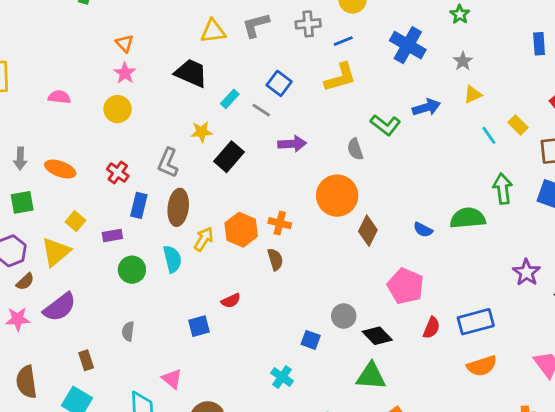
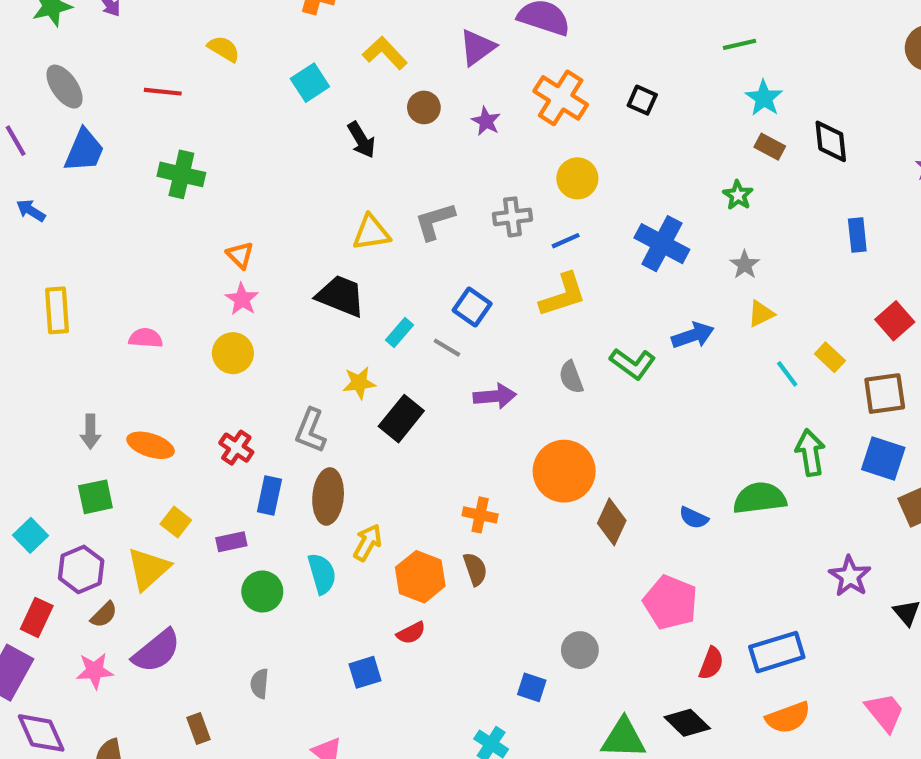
gray semicircle: (355, 149) -> (571, 377), moved
orange hexagon: (241, 230) -> (420, 577), moved
black diamond: (377, 336) -> (687, 723), moved

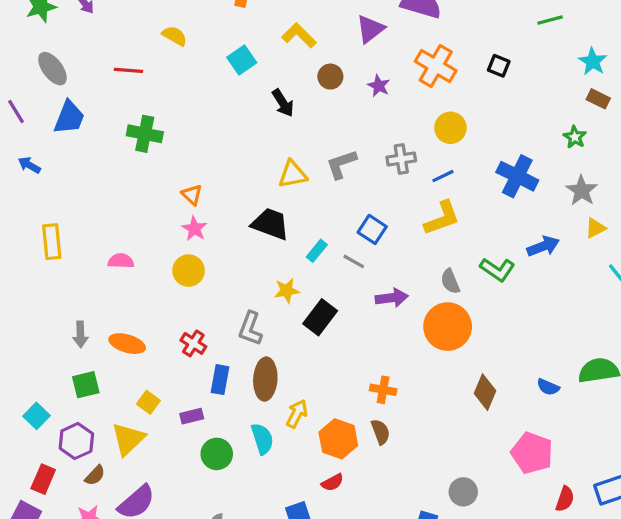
green line: (739, 44) -> (550, 20), moved
gray star: (745, 265) -> (582, 191), size x1.4
orange circle: (564, 471) -> (448, 327), moved

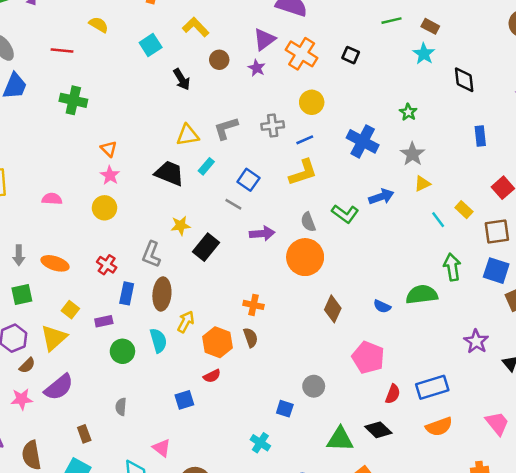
purple triangle: (370, 29) -> (264, 39), moved
brown rectangle: (598, 99) -> (430, 26), moved
cyan rectangle: (317, 251) -> (206, 166), moved

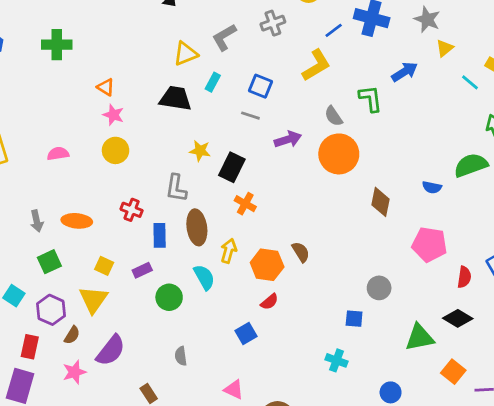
blue line: (305, 140) -> (334, 30), moved
green L-shape: (345, 214) -> (371, 99), turned -120
yellow star: (181, 226) -> (200, 151), turned 30
orange cross: (253, 305) -> (245, 204), moved, turned 30

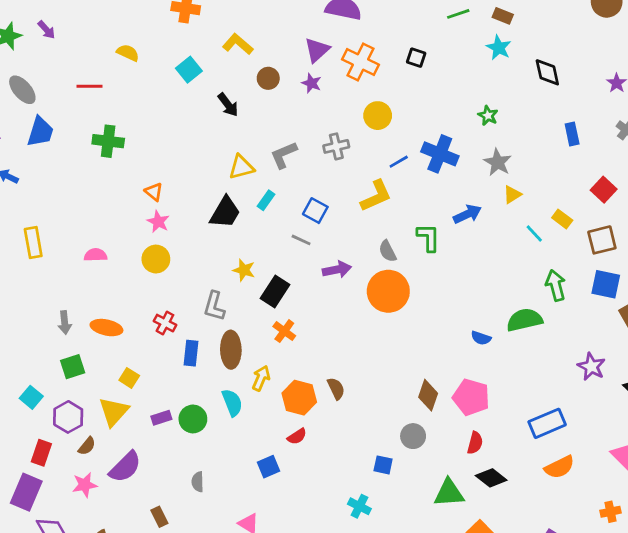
black trapezoid: (175, 98) -> (225, 212), turned 104
brown diamond: (380, 202) -> (428, 395), moved
purple rectangle: (142, 270) -> (161, 418), moved
red semicircle: (464, 277) -> (475, 443), moved

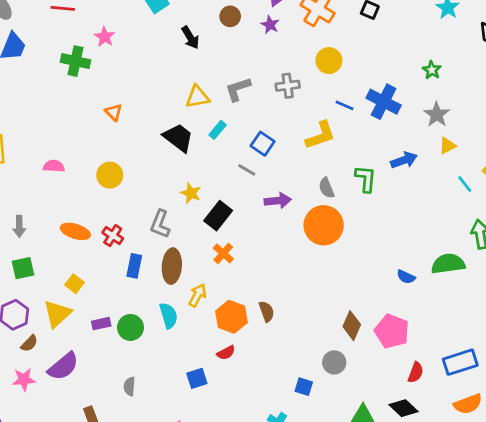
blue line: (399, 162) -> (345, 105), turned 48
black trapezoid: (225, 212) -> (178, 138), turned -88
pink star: (158, 222) -> (105, 37), moved
orange ellipse: (106, 328) -> (75, 231), moved
red semicircle: (475, 443) -> (416, 372), moved

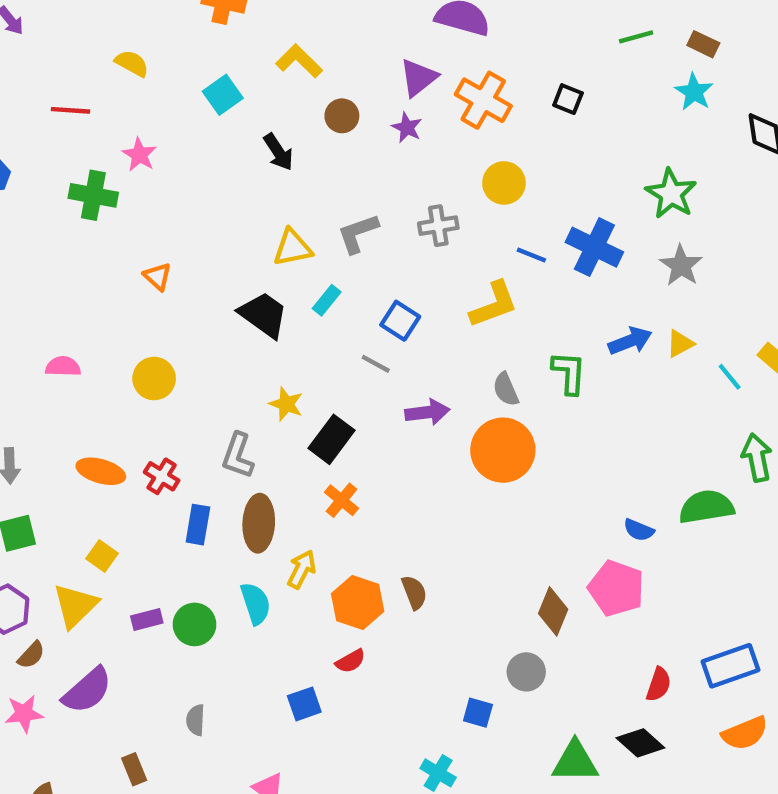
green star: (432, 70) -> (671, 194), size x1.6
yellow triangle: (447, 146) -> (680, 344), moved
pink pentagon: (392, 331) -> (616, 588), moved

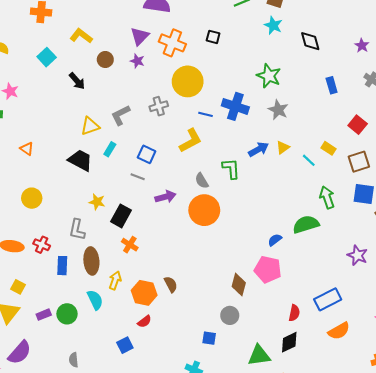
yellow circle: (504, 183) -> (188, 81), size x1.5
blue semicircle: (639, 530) -> (275, 240), turned 128
black diamond: (640, 743) -> (289, 342), turned -60

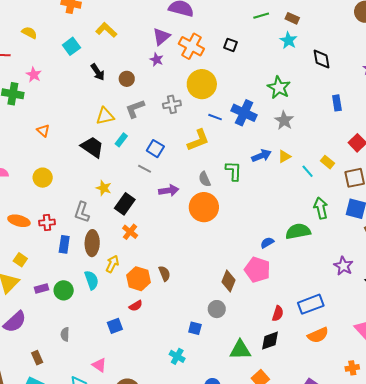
brown circle: (105, 60) -> (127, 79), moved
red cross: (42, 245) -> (47, 223), turned -35

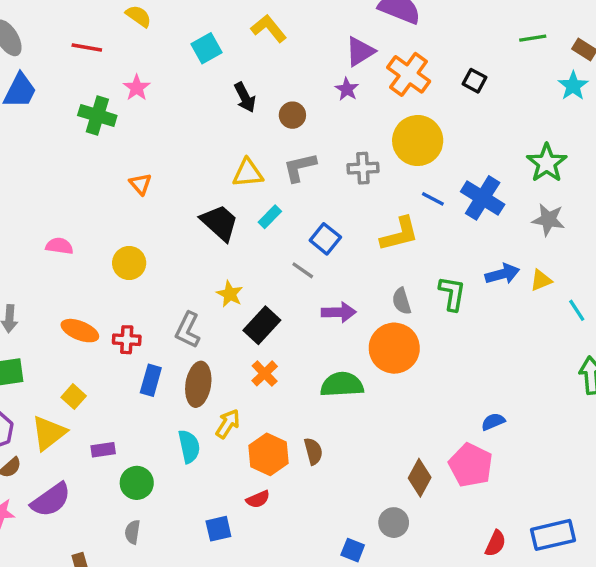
gray star: (284, 120) -> (548, 220), turned -30
green semicircle: (298, 231) -> (342, 385), moved
green circle: (64, 290) -> (137, 483), moved

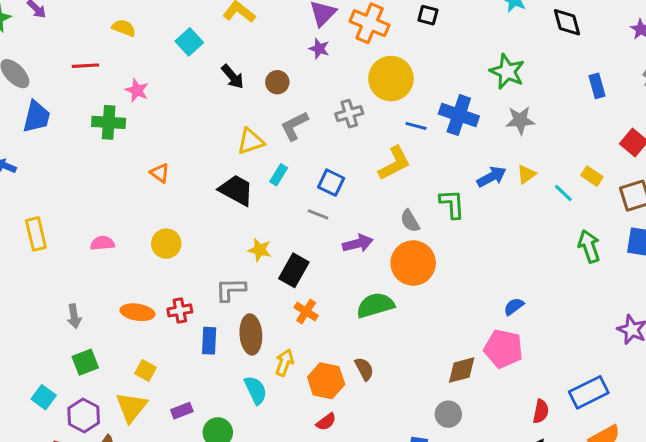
gray L-shape: (188, 330) -> (231, 290), turned 76
brown diamond: (420, 478) -> (462, 370), turned 60

